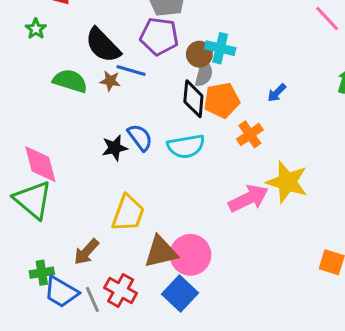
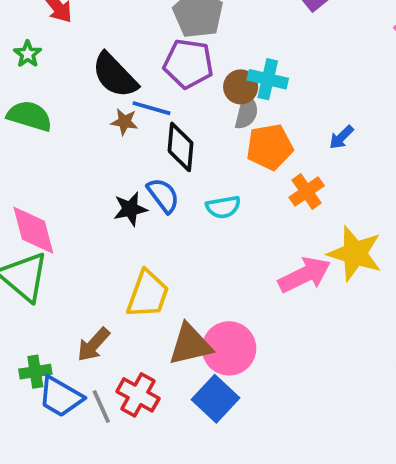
green semicircle: (70, 81) -> (30, 116), moved
black diamond: (193, 99) -> (181, 147), moved
cyan semicircle: (186, 146) -> (223, 207), size x0.7

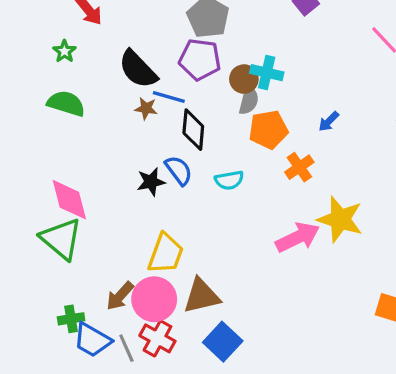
pink circle: (229, 348) -> (154, 299), moved

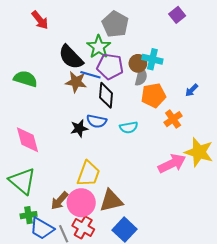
green star: (64, 51) -> (99, 47), moved, size x1.6
purple pentagon: (200, 59) -> (110, 66), moved
brown star: (146, 108) -> (76, 82), size x1.5
blue semicircle: (179, 170) -> (97, 121), turned 138
green triangle: (61, 239) -> (22, 181), moved

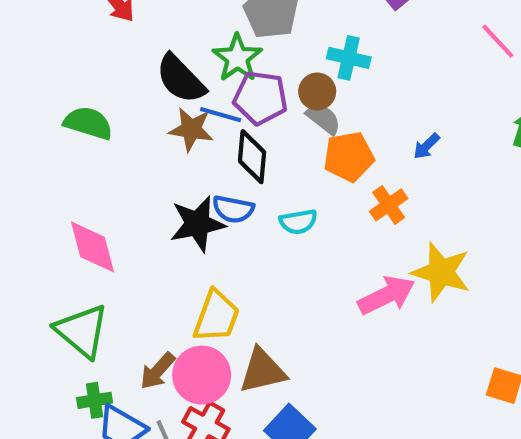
cyan cross: (152, 59) -> (349, 58), moved
gray semicircle: (141, 77) -> (323, 119), turned -66
black star: (79, 128) -> (197, 224), size x1.5

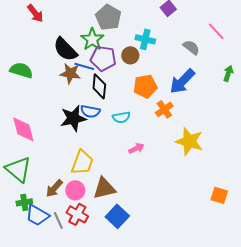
gray semicircle: (323, 119) -> (191, 47), moved
blue arrow: (426, 146) -> (182, 81), size x2.0
pink arrow: (387, 295) -> (136, 148), moved, size x0.6
pink circle: (202, 375) -> (75, 190), size x0.7

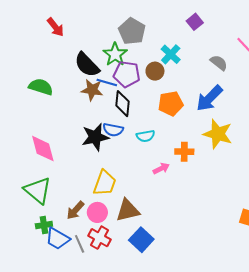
cyan cross: (145, 39) -> (171, 54), turned 30
orange cross: (164, 109) -> (184, 152), moved, turned 36
yellow star: (189, 141) -> (218, 134), moved

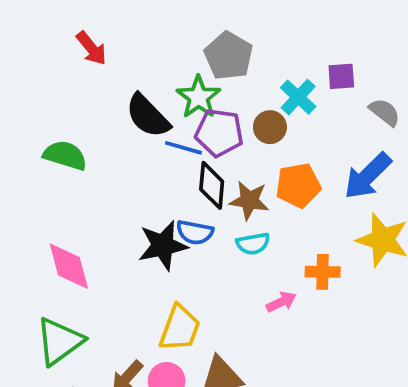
purple square: (195, 22) -> (341, 76), moved, turned 35
brown star: (92, 90) -> (249, 200), moved
green triangle: (38, 190) -> (59, 341), turned 44

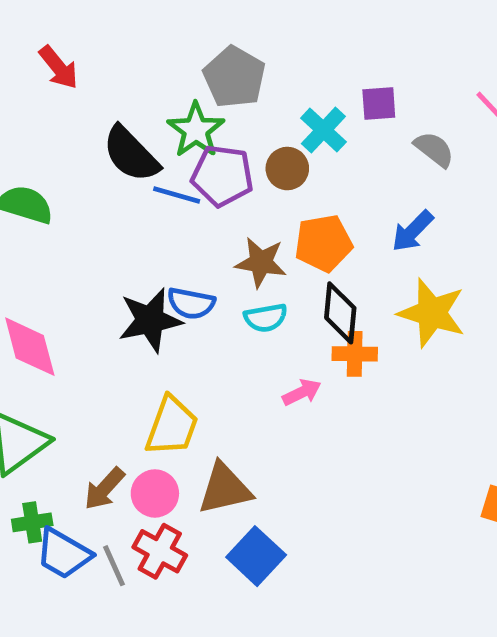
blue arrow: (368, 176) -> (413, 231), size x0.7
black diamond: (212, 185) -> (340, 313), moved

